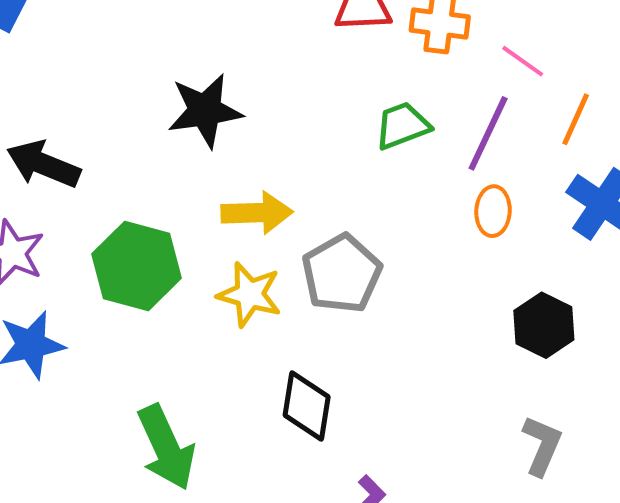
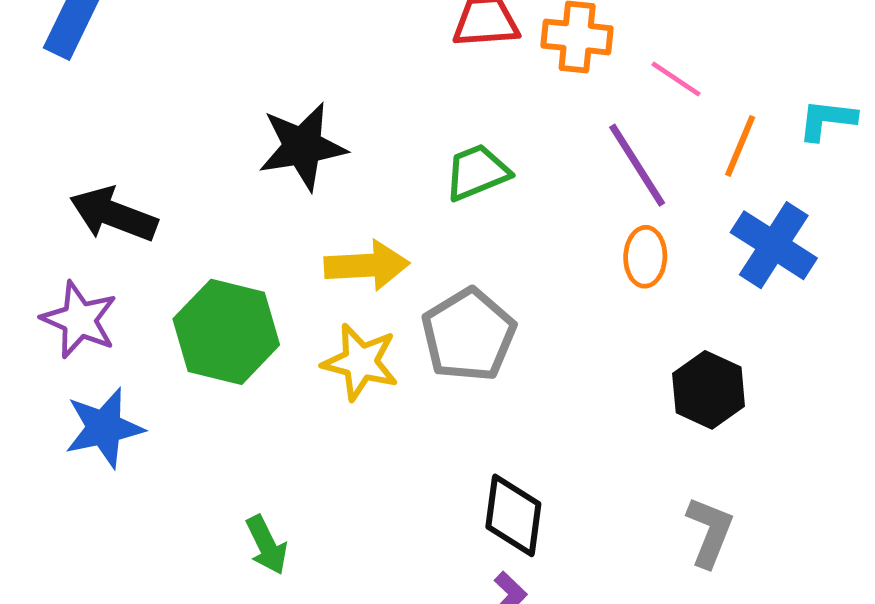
green trapezoid: (402, 126) -> (477, 172), moved
purple line: (488, 133) -> (637, 165), turned -56
black diamond: (307, 406) -> (513, 515), moved
green arrow: (166, 447) -> (267, 545), size x0.6

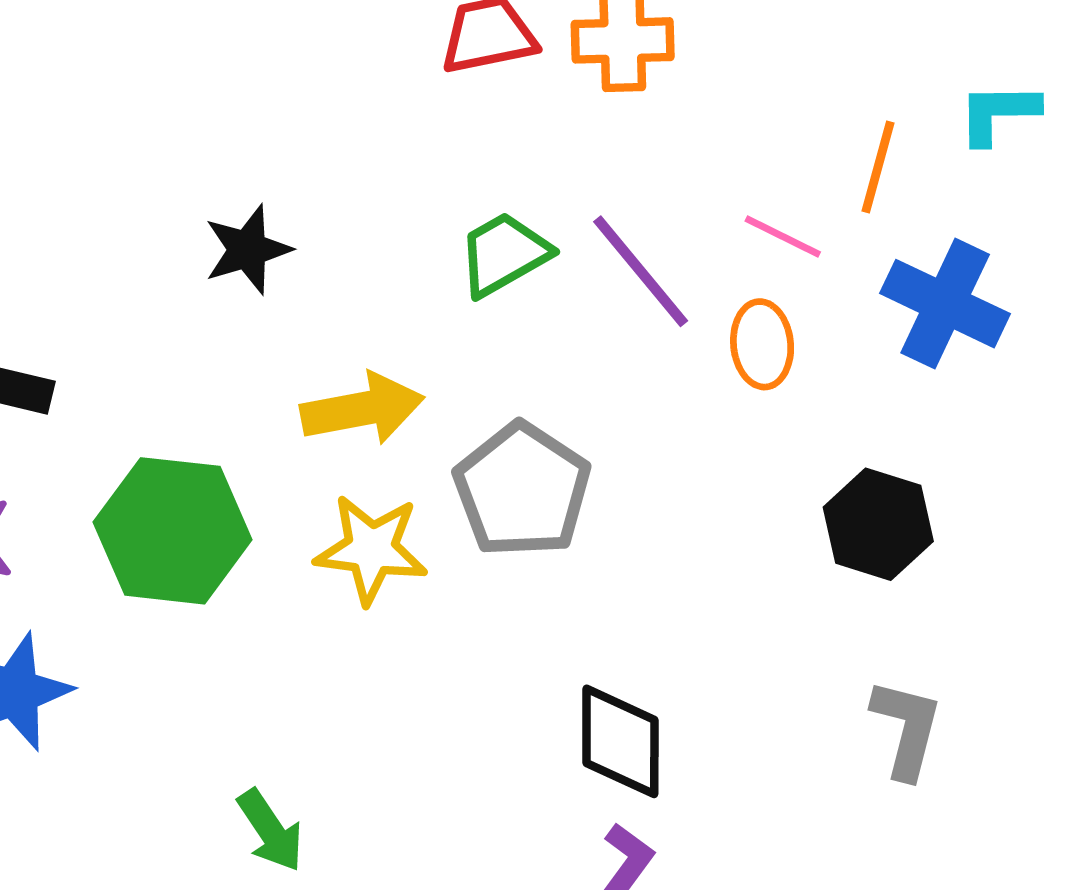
pink line: (676, 79) -> (783, 237), moved
black star: (302, 146) -> (248, 250), size x0.7
purple line: (637, 165) -> (641, 271), moved

